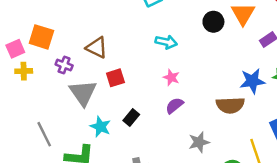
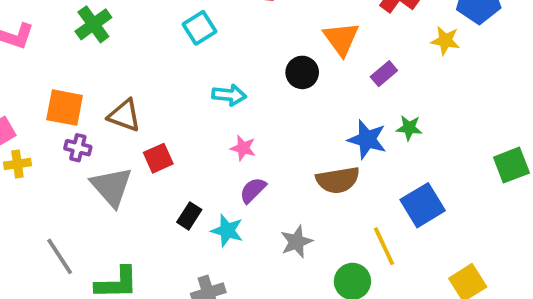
black circle: (213, 22) -> (302, 72), moved
orange square: (41, 37) -> (65, 108), moved
blue star: (252, 81) -> (367, 139), turned 30
cyan star: (100, 127) -> (227, 231), moved

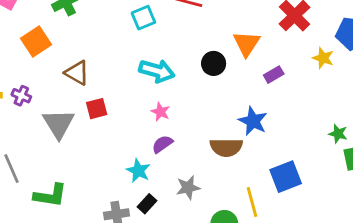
cyan arrow: (229, 95) -> (157, 71), size x1.4
orange square: (65, 108) -> (36, 42), moved, turned 36
green star: (409, 128) -> (338, 134), moved
purple cross: (78, 148) -> (21, 96), moved
black rectangle: (189, 216) -> (147, 204), moved

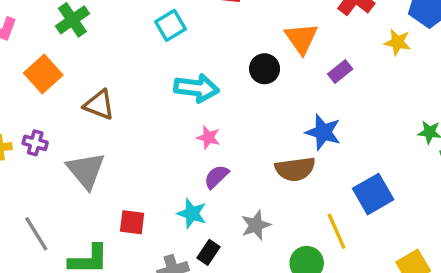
red square: (97, 109) -> (132, 222), moved, turned 30

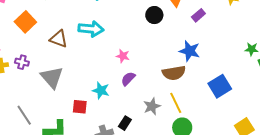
cyan arrow: (196, 88) -> (91, 29), moved
cyan star: (192, 213) -> (101, 90), moved
yellow line: (337, 231) -> (176, 103), moved

